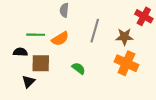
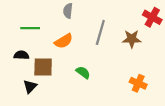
green line: (36, 35) -> (30, 28), moved
orange cross: (126, 63) -> (138, 83), moved, size x0.7

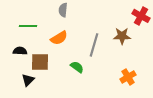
gray line: (100, 32) -> (94, 45), moved
orange cross: (138, 83) -> (128, 77), turned 35

